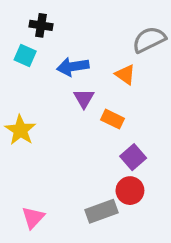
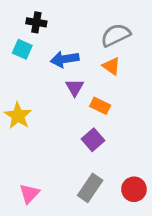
gray semicircle: (149, 40) -> (116, 35), moved
purple square: (133, 157) -> (93, 140), moved
red circle: (130, 191) -> (134, 189), moved
gray rectangle: (101, 211) -> (90, 188), turned -36

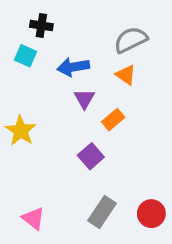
orange rectangle: (100, 106) -> (113, 120), turned -66
purple square: (93, 140) -> (91, 156), moved
pink triangle: (29, 194) -> (33, 218), turned -35

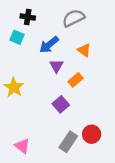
gray semicircle: (131, 40) -> (73, 18), moved
blue arrow: (73, 67) -> (49, 45), turned -30
red circle: (151, 214) -> (92, 134), moved

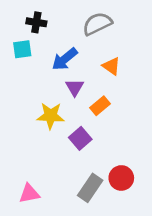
cyan square: (17, 37) -> (22, 49), turned -32
yellow star: (14, 87) -> (51, 116), moved, turned -30
pink triangle: (22, 146) -> (29, 194), turned -49

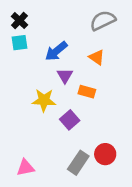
black cross: (36, 22) -> (19, 21), moved, turned 35
gray semicircle: (97, 24) -> (103, 21), moved
orange rectangle: (100, 106) -> (87, 92), turned 56

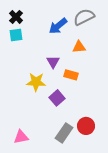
blue arrow: (56, 51) -> (58, 26), moved
orange triangle: (97, 57) -> (79, 47), turned -40

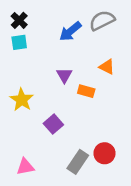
orange triangle: (79, 47) -> (107, 67), moved, turned 32
yellow star: (36, 82) -> (22, 100), moved, turned 30
purple square: (57, 98) -> (53, 124), moved

